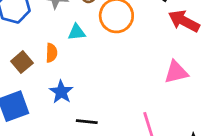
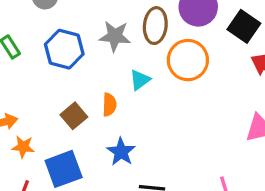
cyan triangle: (77, 32) -> (140, 80), turned -30

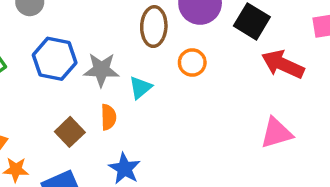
gray star: (115, 36) -> (101, 70), moved
orange circle: (188, 60) -> (192, 62), size x0.6

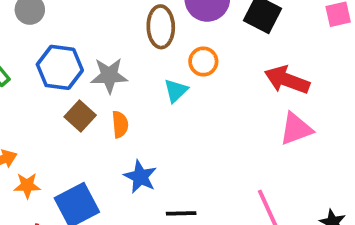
red arrow: (283, 64) -> (287, 80), moved
cyan triangle: (140, 88) -> (176, 91), moved
brown square: (70, 132) -> (80, 116), moved

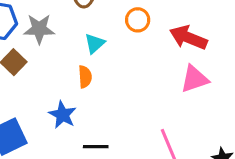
orange circle: (203, 62) -> (138, 20), moved
orange semicircle: (120, 124) -> (85, 77), moved

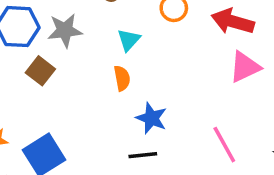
blue star: (63, 115) -> (151, 118), moved

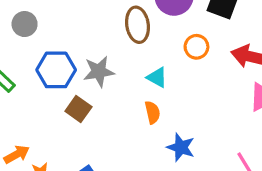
cyan triangle: (129, 40) -> (157, 77), turned -40

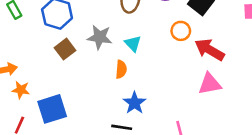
orange circle: (196, 47) -> (181, 31), moved
gray star: (99, 72) -> (100, 37), moved

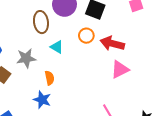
cyan triangle: (133, 43) -> (57, 47), moved
blue star: (135, 103) -> (42, 100), moved

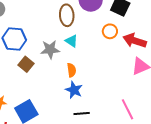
cyan triangle: (57, 47) -> (72, 41), moved
blue star: (42, 100) -> (74, 90), moved

